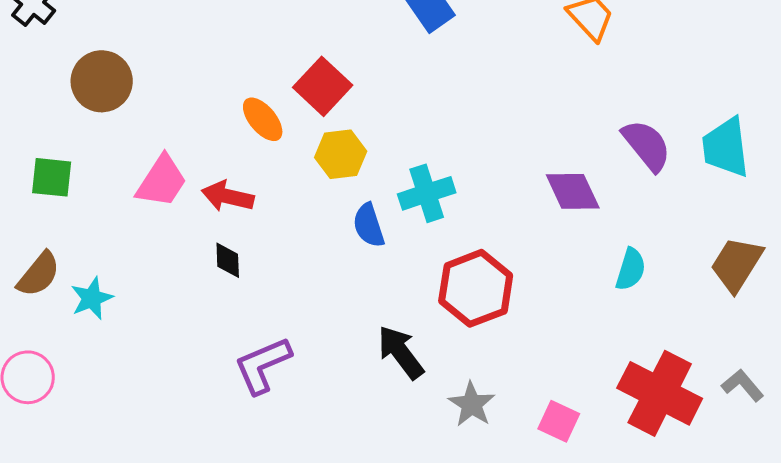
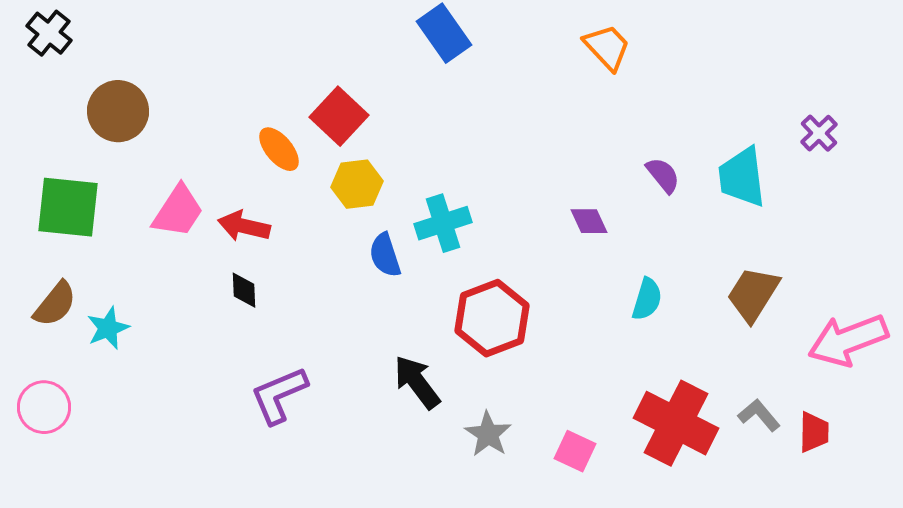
purple semicircle: (647, 145) -> (663, 175), size x0.7
green square: (52, 177) -> (68, 207), size x1.5
purple diamond: (573, 191) -> (589, 221), size x0.7

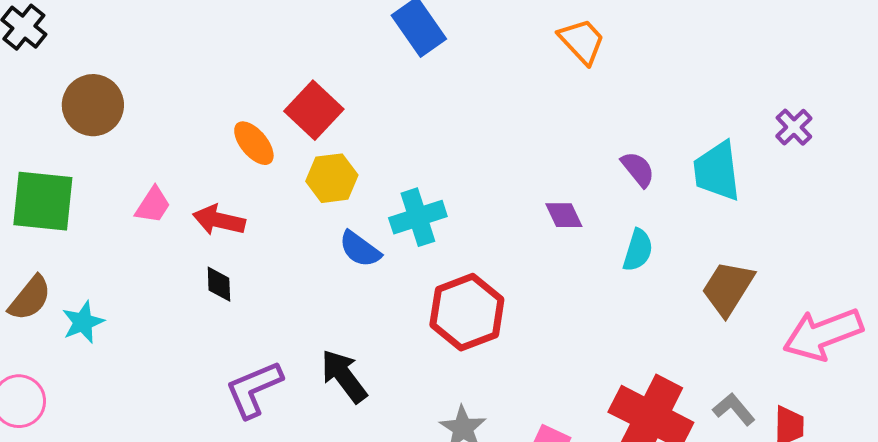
pink trapezoid: (178, 211) -> (153, 205), size x0.7
blue semicircle: (385, 255) -> (360, 249), turned -36
cyan semicircle: (647, 299) -> (638, 250), moved
black arrow: (417, 382) -> (344, 376), moved

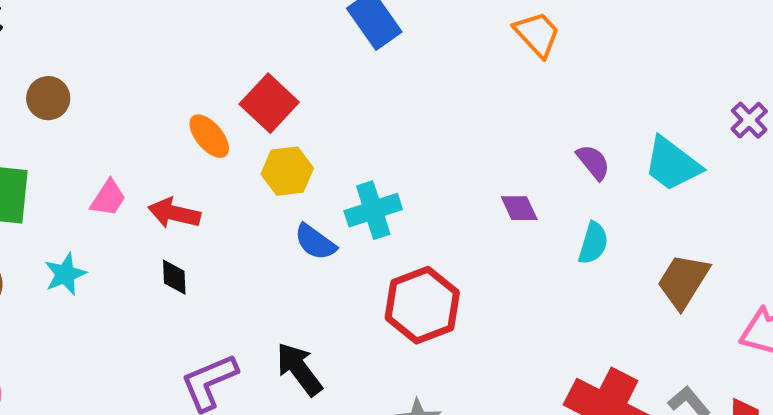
brown circle: (93, 105) -> (48, 98), size x0.7
cyan trapezoid: (717, 171) -> (672, 164), turned -46
cyan star: (83, 322) -> (65, 274), moved

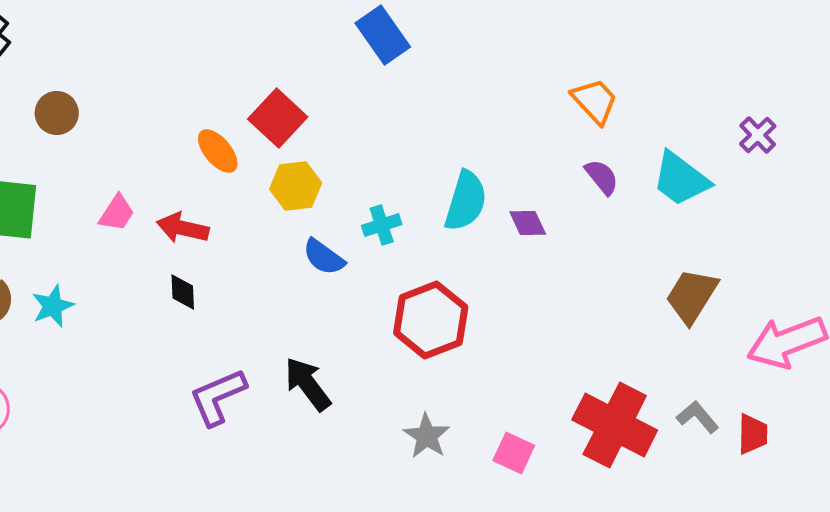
orange trapezoid: (537, 34) -> (595, 101), moved
cyan cross: (373, 210) -> (382, 225), size x0.7
cyan semicircle: (593, 243) -> (466, 201), moved, size x1.4
cyan star: (65, 274) -> (53, 306), moved

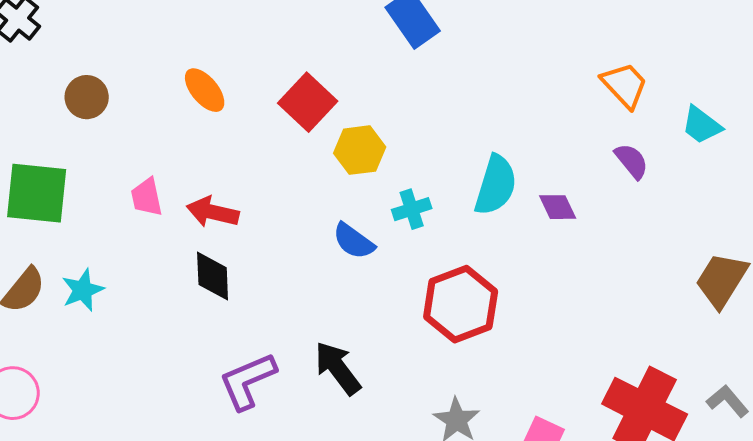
orange ellipse: (218, 151) -> (205, 90), moved
cyan trapezoid: (681, 179) -> (702, 125), moved, size x0.7
yellow hexagon: (296, 186) -> (360, 150), moved
pink trapezoid: (117, 213) -> (147, 197), turned 135
black diamond: (183, 292) -> (213, 276), size x1.4

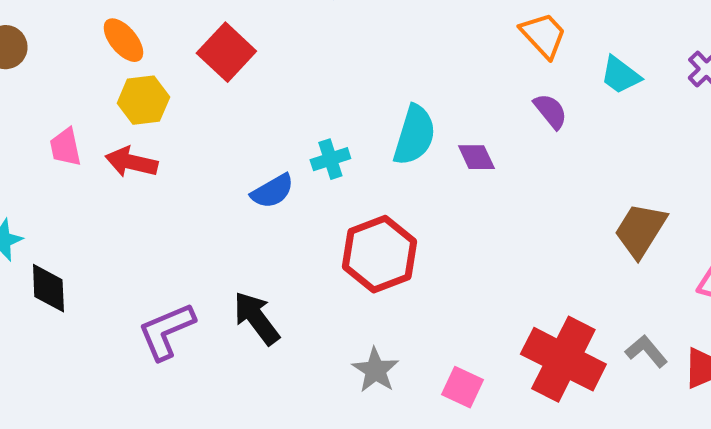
yellow hexagon: (360, 150) -> (143, 100), moved
blue semicircle: (354, 241) -> (272, 191), turned -66
black diamond: (213, 276) -> (48, 288), moved

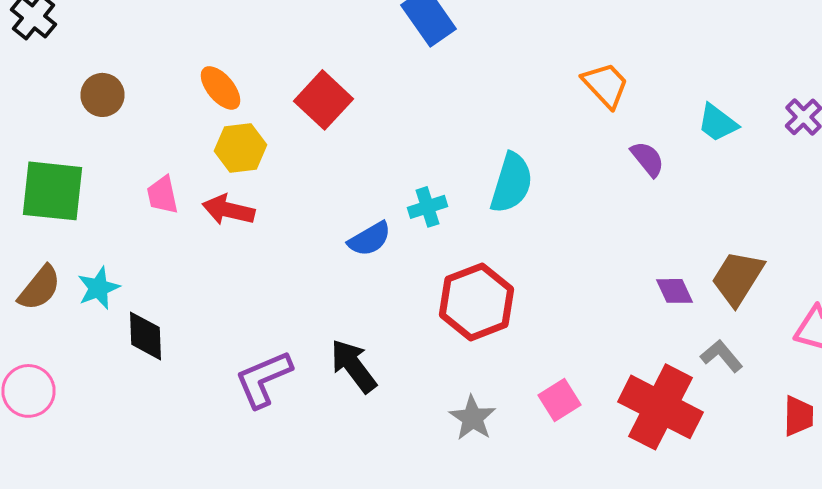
orange trapezoid: (543, 35) -> (606, 85), moved
purple diamond: (476, 157) -> (674, 291), moved
gray L-shape: (646, 351) -> (722, 356), moved
pink square: (462, 387) -> (560, 400), moved, turned 33

